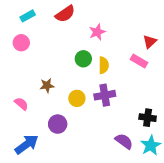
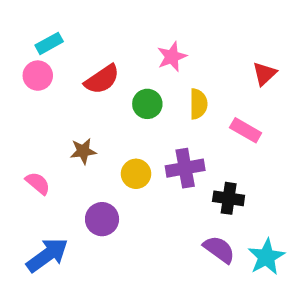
red semicircle: (65, 14) -> (102, 79), moved
cyan rectangle: (28, 16) -> (49, 43), moved
pink rectangle: (139, 61) -> (246, 130), moved
yellow semicircle: (104, 65) -> (198, 104), moved
black cross: (148, 118) -> (229, 198), moved

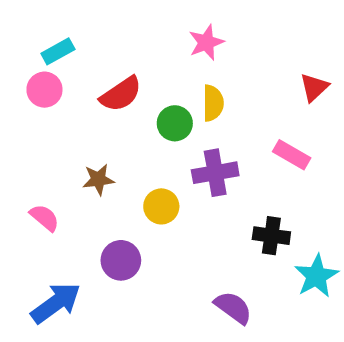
pink star: (172, 57) -> (206, 42), moved
yellow semicircle: (198, 104) -> (213, 103), moved
purple cross: (185, 168) -> (215, 173), moved
purple semicircle: (219, 249) -> (233, 308), moved
cyan star: (266, 257) -> (316, 276), moved

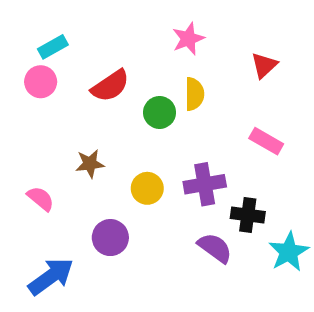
red triangle: (314, 87) -> (264, 65), moved
purple cross: (215, 173) -> (205, 184), moved
purple semicircle: (233, 308) -> (215, 248), moved

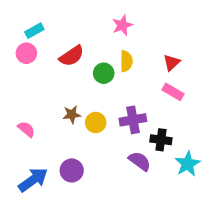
red triangle: (264, 65) -> (172, 63), moved
brown star: (90, 164) -> (72, 115), moved
purple circle: (110, 238) -> (72, 170), moved

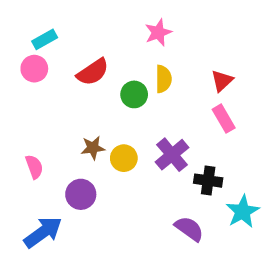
pink rectangle: (173, 92) -> (224, 119), turned 30
purple cross: (133, 120) -> (172, 155), turned -30
pink semicircle: (26, 129) -> (34, 167), turned 30
purple semicircle: (140, 161) -> (189, 229), moved
purple circle: (72, 170) -> (81, 194), moved

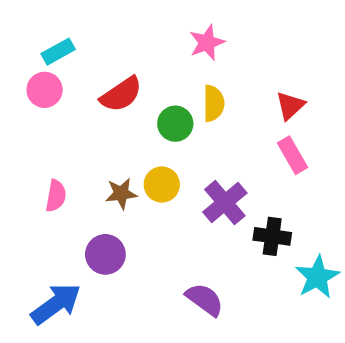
yellow circle: (124, 158) -> (162, 185), moved
pink semicircle: (34, 167) -> (56, 196), moved, turned 30
purple semicircle: (189, 229) -> (205, 299), moved

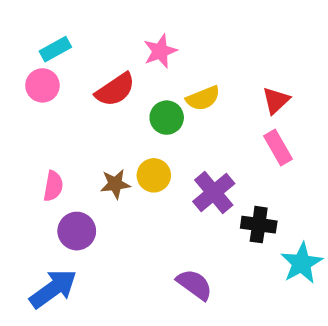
pink star: (207, 43) -> (160, 51), moved
yellow semicircle: (214, 103) -> (203, 98), turned 68
purple circle: (105, 254) -> (77, 231), moved

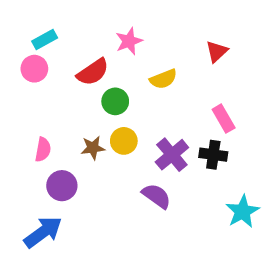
red triangle: (276, 100) -> (217, 51), moved
green circle: (167, 118) -> (115, 101), moved
black cross: (259, 225) -> (213, 155), moved
purple semicircle: (194, 285) -> (156, 196), moved

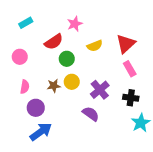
red triangle: (217, 51) -> (126, 44), moved, size x1.5
pink circle: (34, 69) -> (20, 57), moved
black cross: (213, 155) -> (131, 98), moved
blue arrow: (43, 232) -> (41, 132), moved

